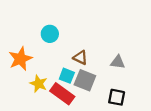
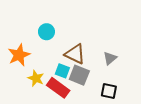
brown triangle: (80, 58) -> (75, 54), size x1.5
gray triangle: (118, 62) -> (110, 58), turned -48

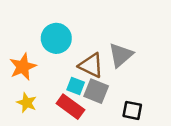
cyan circle: (46, 32) -> (56, 38), size x1.5
gray triangle: (110, 58) -> (121, 55), moved, size x1.5
yellow star: (36, 78) -> (27, 103), moved

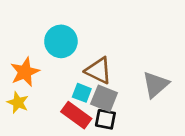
gray triangle: (121, 55) -> (155, 84), moved
yellow star: (27, 103) -> (18, 103), moved
black square: (132, 110) -> (105, 119), moved

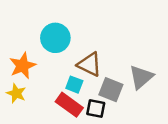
gray square: (104, 98) -> (111, 90), moved

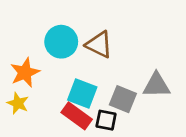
brown triangle: (89, 64) -> (99, 45), moved
gray triangle: (141, 77) -> (156, 85), turned 40
cyan square: (74, 85) -> (82, 94), size x1.5

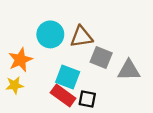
brown triangle: (99, 45) -> (81, 37), turned -35
gray square: (123, 99) -> (101, 57), moved
yellow star: (18, 103) -> (15, 85), turned -30

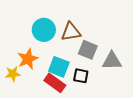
orange star: (20, 60) -> (28, 59), moved
black square: (87, 99) -> (81, 76), moved

